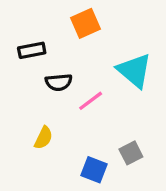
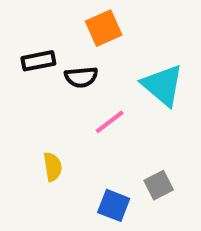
black semicircle: (59, 82) -> (81, 77), moved
yellow semicircle: (43, 138) -> (53, 167), turned -35

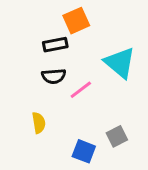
black rectangle: (38, 61) -> (55, 45), moved
black semicircle: (81, 77) -> (54, 76), moved

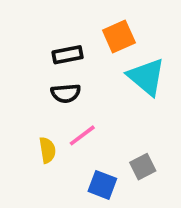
orange square: (76, 21) -> (119, 36), moved
pink line: (81, 90) -> (82, 135), moved

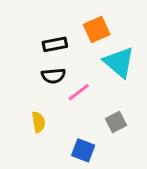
pink line: (82, 135) -> (79, 92), moved
gray square: (143, 167) -> (116, 122), moved

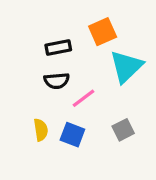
cyan triangle: (119, 62) -> (126, 66), turned 36
blue square: (83, 150) -> (72, 135), moved

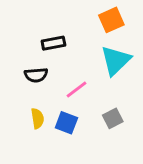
orange square: (103, 32) -> (111, 20), moved
black semicircle: (57, 81) -> (36, 75), moved

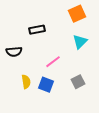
cyan triangle: (116, 61) -> (80, 42), size x0.7
black semicircle: (36, 75) -> (14, 52), moved

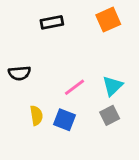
black rectangle: (37, 30) -> (52, 22), moved
cyan triangle: (80, 42) -> (113, 86), moved

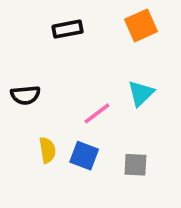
cyan triangle: (113, 86) -> (141, 93), moved
gray square: (110, 115) -> (135, 165), moved, turned 30

